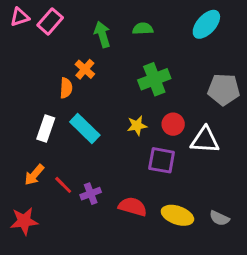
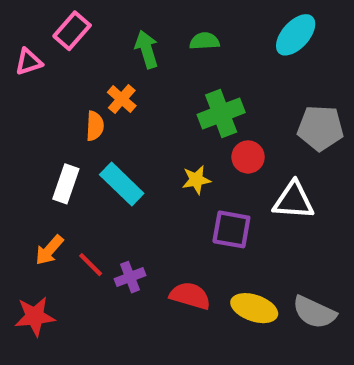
pink triangle: (20, 17) -> (29, 62), moved
red circle: (173, 124) -> (248, 157), moved
gray semicircle: (219, 218) -> (314, 312), size x1.5

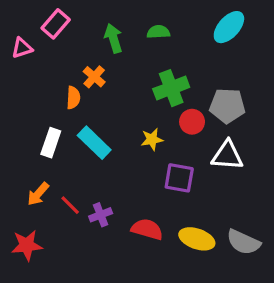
gray pentagon: (320, 128) -> (227, 106), moved

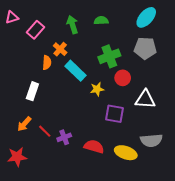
pink rectangle: (56, 24) -> (36, 30), moved
pink triangle: (22, 48) -> (12, 17), moved
gray pentagon: (227, 106) -> (145, 48), moved
cyan rectangle: (94, 143) -> (76, 71), moved
gray semicircle: (243, 242) -> (151, 140), moved, turned -30

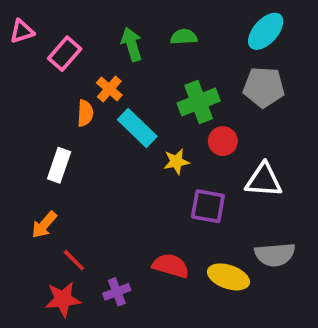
red line: (45, 131) -> (74, 260), moved
purple cross: (64, 137) -> (117, 292), moved
red star: (17, 157) -> (63, 299), moved

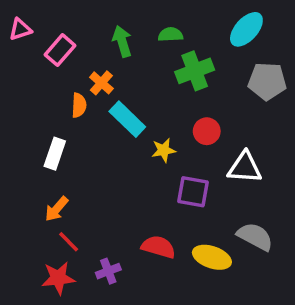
gray pentagon: (264, 87) -> (267, 81), moved
green cross: (199, 102) -> (195, 71), moved
orange arrow: (44, 225) -> (57, 209), moved
gray semicircle: (275, 255) -> (255, 237), turned -147

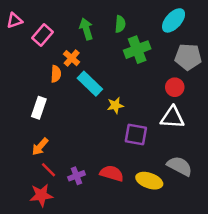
green semicircle: (170, 35) -> (120, 24), turned 98
red circle: (207, 131) -> (175, 87), moved
purple cross: (108, 271) -> (76, 176), moved

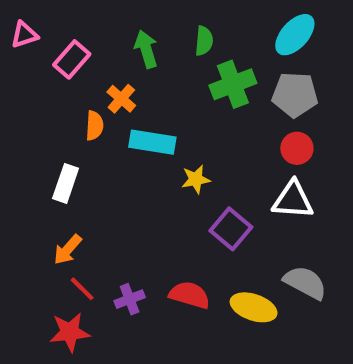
gray pentagon: (188, 57) -> (295, 95), moved
cyan rectangle: (90, 84) -> (152, 142), turned -35
purple square: (136, 135) -> (231, 229), turned 30

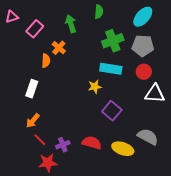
green semicircle: (204, 41) -> (99, 12), moved
cyan rectangle: (152, 142) -> (111, 69), moved
white triangle: (293, 200) -> (155, 94), moved
red star: (70, 332) -> (48, 163), moved

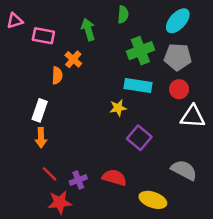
pink rectangle: (35, 29) -> (43, 36), turned 60
orange arrow: (33, 121) -> (41, 138), moved, turned -42
yellow ellipse: (123, 149) -> (153, 200), moved

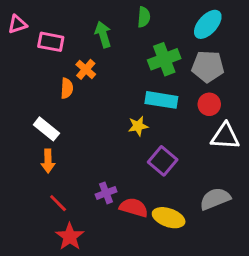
white rectangle: (40, 110) -> (46, 129), turned -70
gray semicircle: (184, 170) -> (215, 199), turned -50
purple cross: (78, 180) -> (106, 193), moved
yellow ellipse: (153, 200) -> (169, 218), moved
red star: (60, 202) -> (70, 237), turned -30

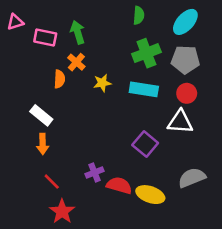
green semicircle: (144, 17) -> (139, 15), moved
green arrow: (103, 35) -> (78, 32), moved
yellow star: (138, 126) -> (102, 83), moved
white triangle: (225, 136) -> (180, 122), moved

